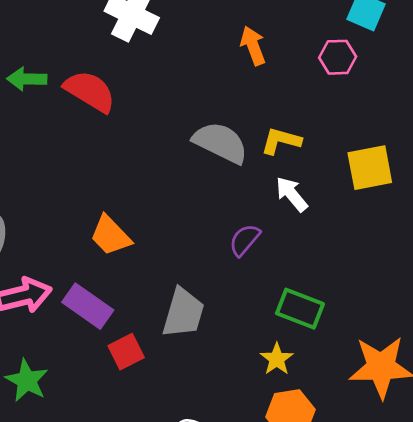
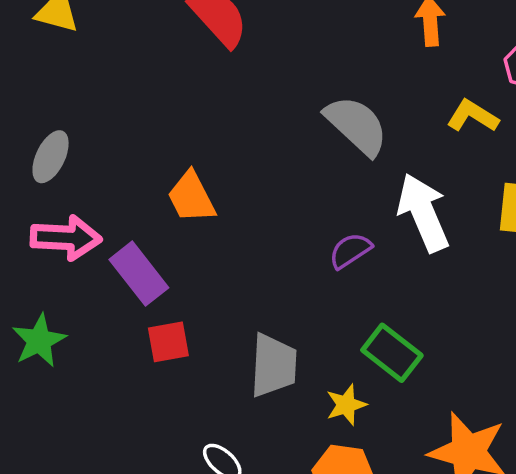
yellow L-shape: (281, 141) -> (473, 116), moved
white arrow: (292, 194) -> (423, 213), size x1.6
gray trapezoid: (183, 313) -> (273, 365), moved, turned -30

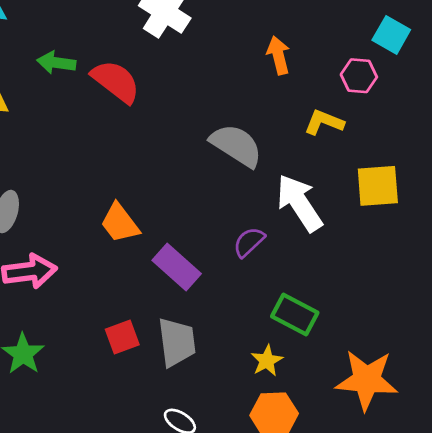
purple rectangle: (139, 274) -> (177, 267), moved
gray trapezoid: (273, 365) -> (177, 342), moved

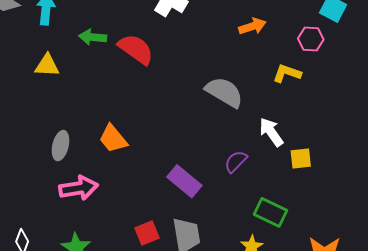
orange arrow: (278, 55) -> (252, 26), turned 88
yellow square: (378, 186) -> (301, 158), moved, size x0.7
white arrow: (299, 203) -> (271, 132), size x0.7
orange trapezoid: (120, 223) -> (113, 139), moved

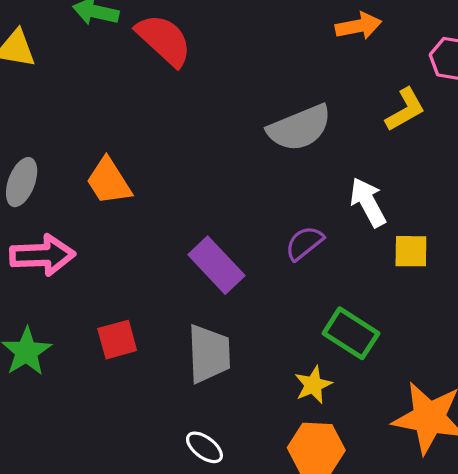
yellow L-shape: (287, 73) -> (405, 110), turned 124
gray semicircle: (224, 92) -> (299, 128), turned 120
red square: (147, 233) -> (117, 340), moved

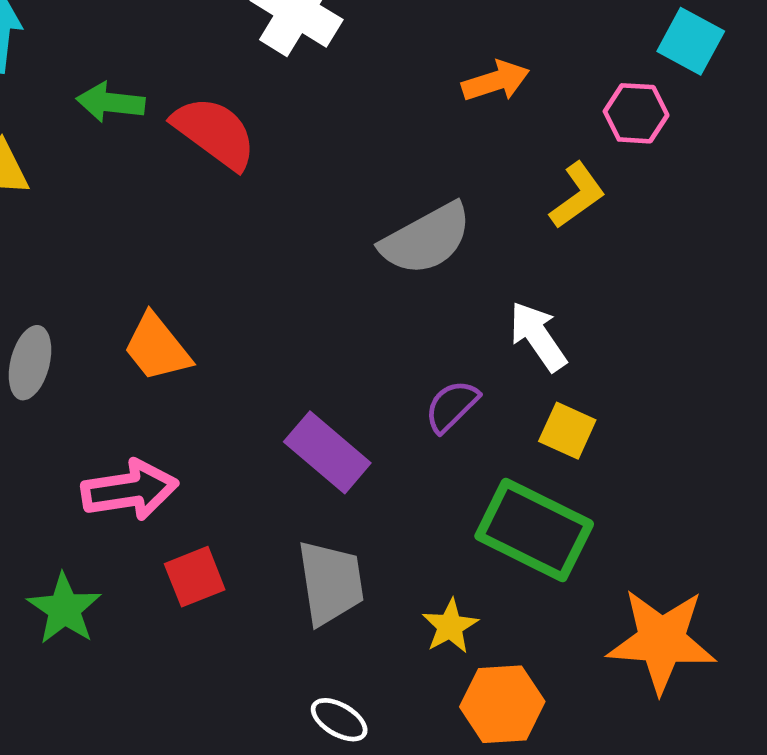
yellow square: (411, 251) -> (567, 431), moved, turned 30
pink arrow: (42, 255) -> (130, 490), moved
green rectangle: (351, 333) -> (534, 530), size x1.4
yellow star: (313, 385) -> (450, 626), moved

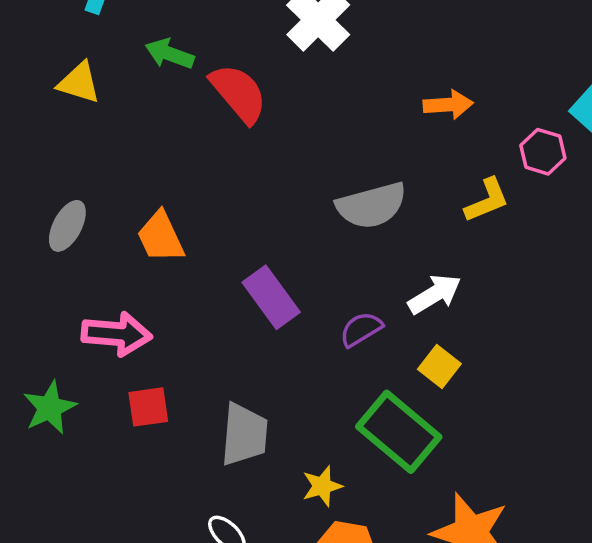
white arrow: (538, 336) -> (435, 294), turned 80
purple rectangle: (327, 452) -> (271, 297), moved

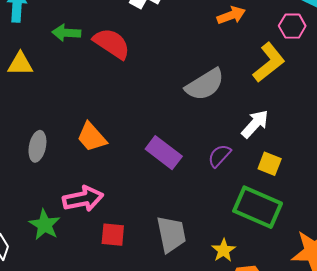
yellow L-shape: (487, 200) -> (269, 63), size x1.4
red square: (148, 407) -> (113, 235), turned 30
green star: (50, 408) -> (45, 225), moved

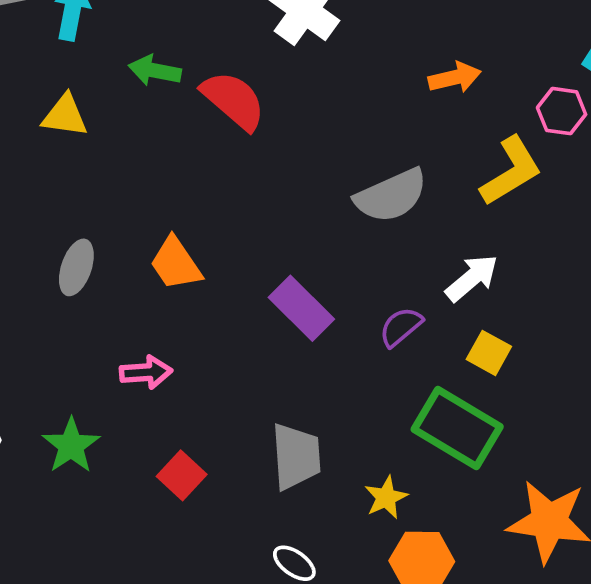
pink arrow: (83, 199) -> (146, 372), size x0.7
green star: (45, 225) -> (71, 446), moved
red square: (113, 235) -> (182, 475), moved, turned 30

